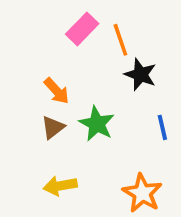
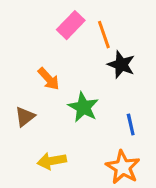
brown triangle: (53, 127) -> (25, 117), moved
blue line: (162, 127) -> (131, 125), moved

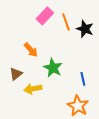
black star: (121, 65) -> (85, 29), moved
yellow arrow: (52, 161) -> (33, 89), moved

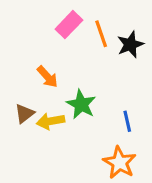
black star: (85, 29) -> (130, 44), turned 30
yellow arrow: (33, 89) -> (51, 121), moved

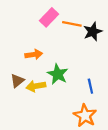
orange line: (101, 34) -> (72, 24), turned -60
orange arrow: (47, 77) -> (34, 54), turned -56

